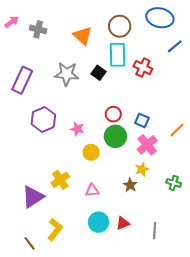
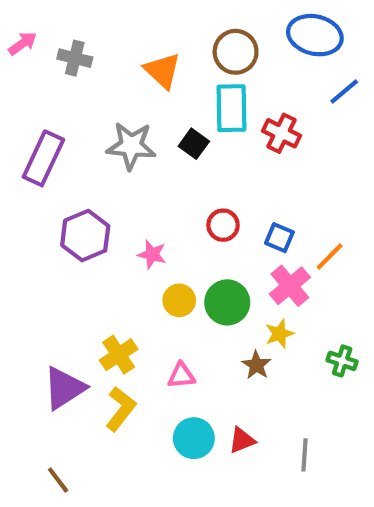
orange line: (177, 130) -> (330, 256), moved
green circle: (115, 136) -> (227, 302), moved
yellow L-shape: (55, 230) -> (121, 409), moved

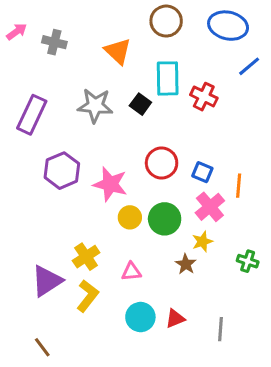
brown circle: (236, 52) -> (166, 21), moved
red circle: (223, 225) -> (162, 163), size x1.4
pink star: (152, 254) -> (110, 184), size x1.6
orange line: (330, 256) -> (239, 186), turned -40

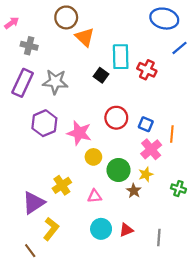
brown circle: (166, 21) -> (66, 17), moved
gray cross: (54, 42) -> (29, 46), moved
gray star: (95, 106) -> (55, 82), moved
green circle: (165, 219) -> (118, 170), moved
yellow L-shape: (88, 296) -> (51, 229), moved

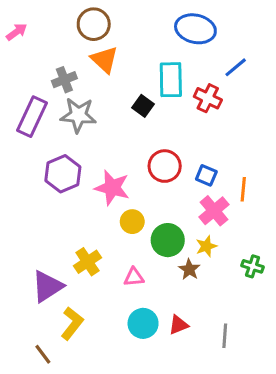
blue ellipse: (164, 19) -> (195, 29), moved
orange triangle: (85, 37) -> (104, 60), moved
gray cross: (29, 46) -> (64, 80), moved, turned -35
blue line: (180, 48) -> (236, 67), moved

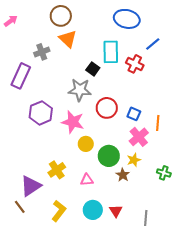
gray star: (78, 115) -> (80, 90), moved
yellow L-shape: (72, 323) -> (59, 211), moved
red triangle: (179, 325) -> (116, 211), turned -40
brown line: (43, 354) -> (20, 207), moved

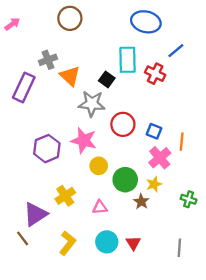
orange triangle: (68, 39) -> (70, 76), moved
purple hexagon: (41, 113) -> (47, 149), moved
gray line: (146, 218) -> (179, 248), moved

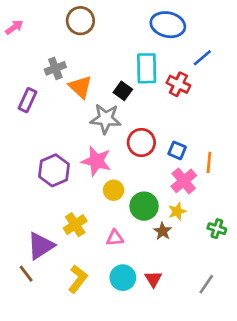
purple rectangle: (24, 87) -> (27, 100), size x0.7
gray line: (179, 248) -> (206, 284), turned 30

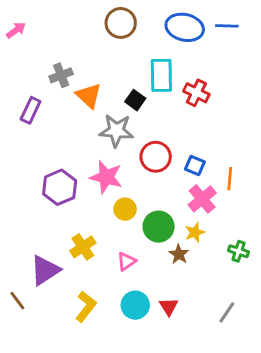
brown circle: (80, 21) -> (121, 23), moved
blue line: (202, 58) -> (227, 26), moved, turned 42
pink triangle: (115, 238) -> (127, 261), turned -30
brown line: (26, 274) -> (17, 301), moved

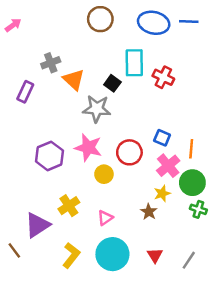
red circle: (156, 157) -> (129, 152), moved
green circle: (159, 227) -> (192, 183), moved
cyan circle: (135, 305) -> (112, 254), size x1.4
red triangle: (169, 307) -> (155, 255), moved

